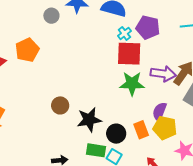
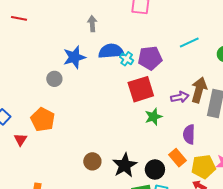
cyan cross: (124, 33) -> (127, 59), moved
purple arrow: (163, 74) -> (180, 97), size x0.7
green star: (132, 84) -> (153, 117), size x0.7
yellow pentagon: (165, 128) -> (203, 167), moved

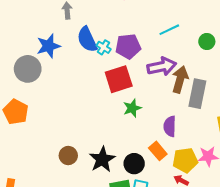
blue semicircle: (111, 51) -> (87, 39), turned -110
gray circle: (54, 79) -> (28, 69), size x1.6
purple arrow: (180, 97) -> (162, 66), moved, size x1.5

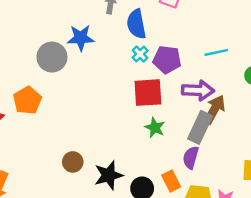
blue semicircle: (87, 39) -> (136, 24), moved
gray rectangle: (197, 94) -> (200, 127), moved
green star: (132, 108) -> (155, 128), turned 30

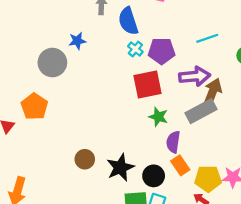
blue star: (81, 38) -> (77, 41), size x0.7
gray rectangle: (200, 127) -> (201, 111), turned 44
purple semicircle: (191, 158) -> (173, 142), moved

